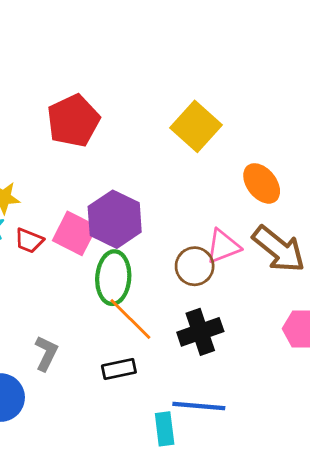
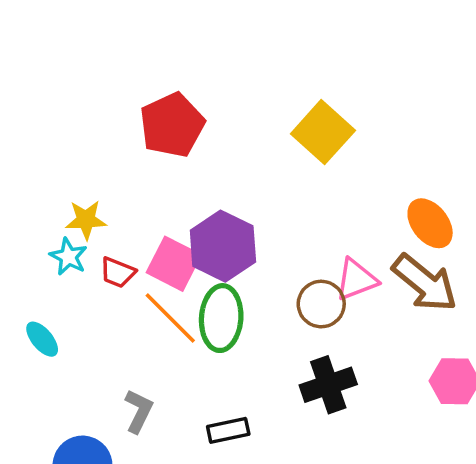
orange ellipse: (262, 183) -> (430, 223), moved
orange line: (130, 319) -> (170, 318), moved

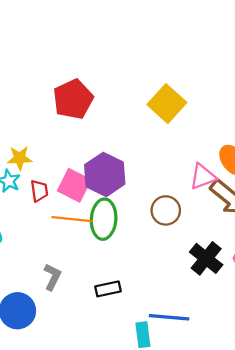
red trapezoid: (118, 272) -> (39, 191), turned -120
pink triangle: (356, 279) -> (203, 177), moved
orange line: (170, 318) -> (72, 219), turned -39
black cross: (328, 385) -> (206, 258), moved, turned -32

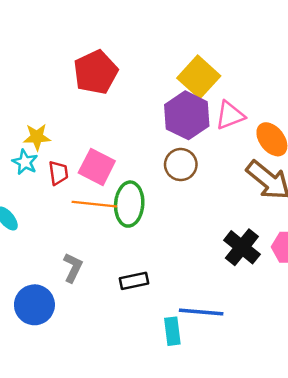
purple hexagon: (105, 174) -> (187, 115), moved
pink triangle: (203, 177) -> (230, 115), moved
brown circle: (166, 210) -> (181, 165), moved

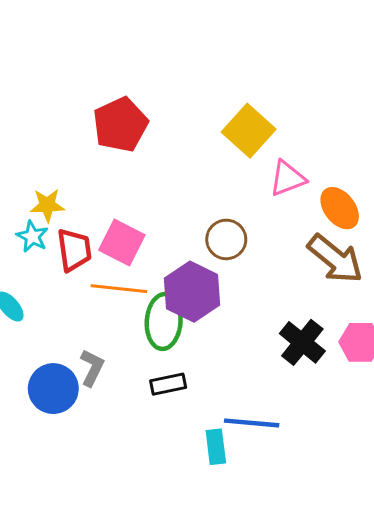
purple hexagon: (187, 115) -> (192, 292), moved
red trapezoid: (58, 173) -> (74, 250), size x1.4
green ellipse: (129, 204) -> (164, 321), moved
blue circle: (34, 305) -> (53, 389), moved

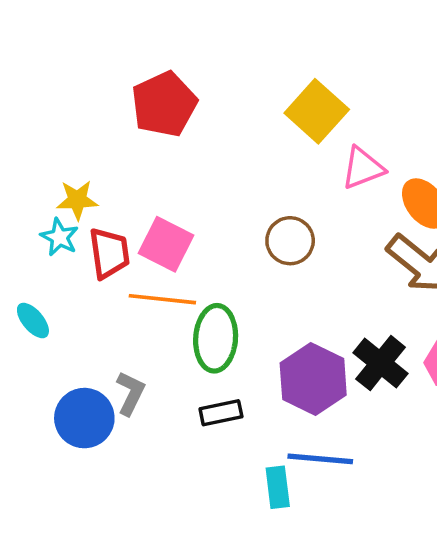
purple hexagon: (192, 292) -> (313, 379), moved

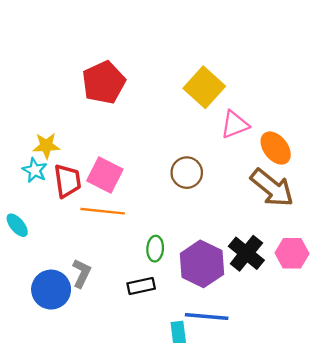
green ellipse: (216, 338) -> (155, 249), moved, size x0.6

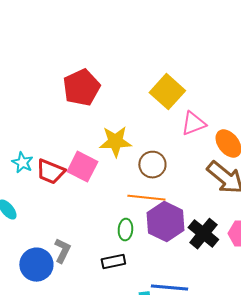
yellow star: (46, 146) -> (115, 142), moved, size x1.4
red trapezoid: (67, 181) -> (50, 172), turned 120
orange line: (103, 211) -> (146, 198), moved
purple hexagon: (202, 264) -> (165, 222), moved

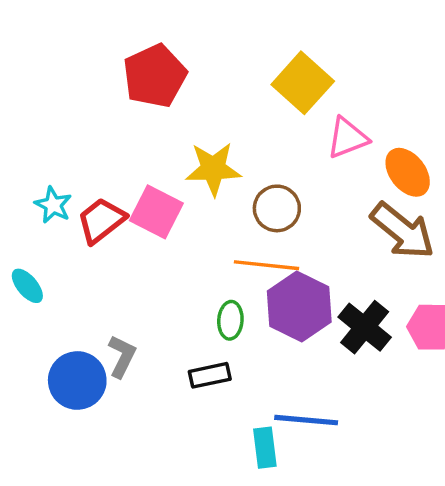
red trapezoid: (50, 172) -> (101, 220), turned 120

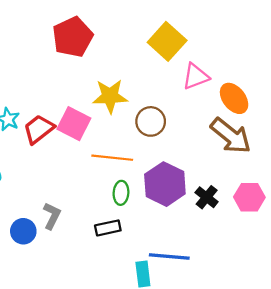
orange line: (267, 265) -> (112, 158), moved
black cross: (365, 327) -> (207, 197), size x0.7
blue circle: (77, 380) -> (23, 231), size x0.7

